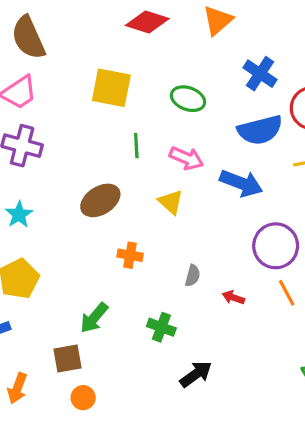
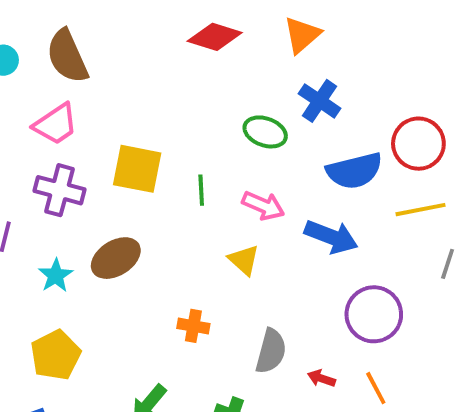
blue cross: (260, 74) -> (320, 101), moved
yellow square: (111, 88) -> (137, 169), moved
brown ellipse: (100, 200) -> (116, 258), moved
gray semicircle: (193, 276) -> (271, 351), size x1.6
orange line: (287, 293) -> (376, 388), moved

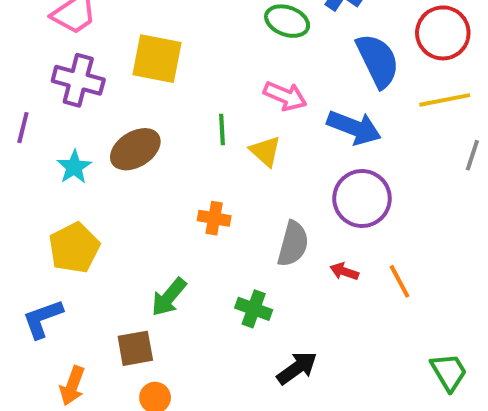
blue semicircle: (354, 171) -> (378, 61), turned -102
green line: (201, 190) -> (222, 130), moved
purple circle: (374, 314) -> (362, 199), moved

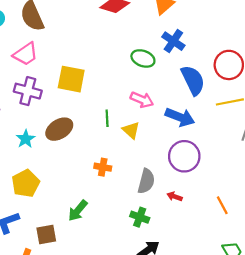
orange line: (399, 281) -> (222, 205), moved
green cross: (254, 309) -> (140, 217), moved
brown square: (135, 348) -> (46, 235), moved

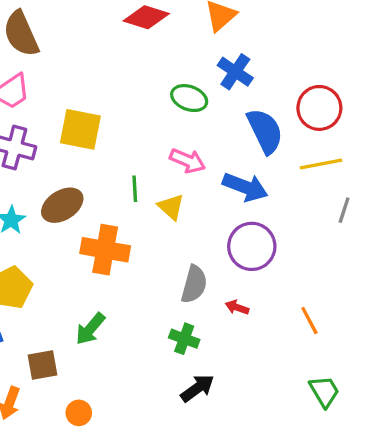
orange cross: (103, 167) -> (105, 250), moved, size x1.8

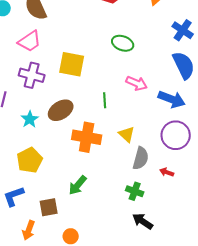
blue cross: (235, 72) -> (183, 30), moved
green ellipse: (189, 98) -> (123, 43), moved
yellow triangle: (171, 207) -> (127, 134), moved
black arrow: (197, 388) -> (143, 221), turned -110

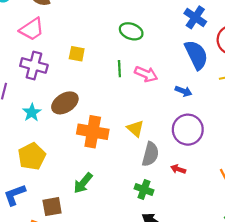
yellow square: (72, 64) -> (77, 54), size x0.6
blue arrow: (172, 99) -> (183, 91), size x0.6
green line: (105, 100) -> (119, 69), moved

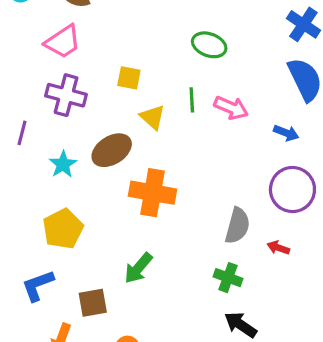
yellow triangle: (135, 129) -> (153, 117), moved

